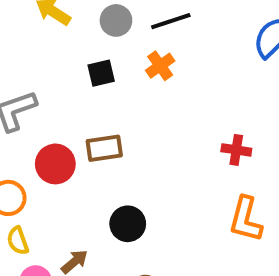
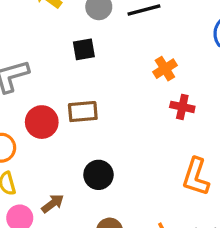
orange cross: (160, 66) -> (165, 69), moved
red cross: (236, 150) -> (182, 107), moved

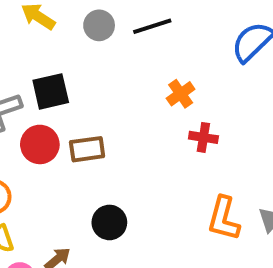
black square: (84, 49) -> (51, 91), moved, size x1.4
red circle: (42, 122) -> (40, 144), moved

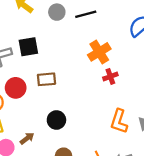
orange cross: (181, 94) -> (99, 52), size x1.5
red cross: (203, 137) -> (110, 76), turned -32
red circle: (40, 144) -> (16, 88), moved

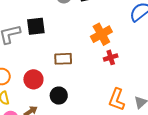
brown rectangle: (46, 79) -> (63, 59), moved
red circle: (16, 88) -> (33, 79), moved

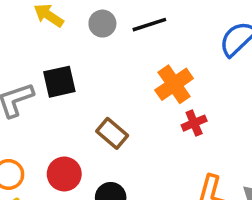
brown rectangle: (63, 59) -> (112, 133), turned 48

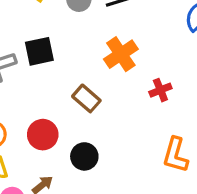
orange cross: (174, 84) -> (121, 54), moved

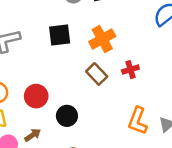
black square: (39, 51) -> (60, 35), moved
brown rectangle: (86, 98) -> (97, 74), moved

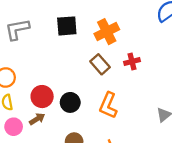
red circle: (36, 96) -> (42, 97), moved
orange L-shape: (138, 121) -> (108, 105), moved

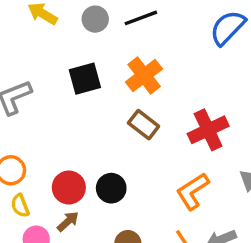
red cross: (132, 62) -> (208, 130), moved, size x1.6
orange L-shape: (108, 105) -> (193, 191), moved, turned 45

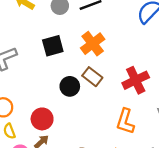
black circle: (111, 188) -> (70, 86), moved
orange L-shape: (193, 191) -> (125, 121), turned -40

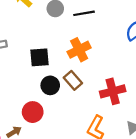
black square: (53, 46) -> (40, 57), moved
red circle: (42, 119) -> (33, 112), moved

